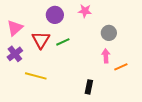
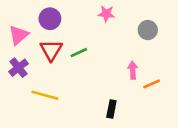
purple circle: (55, 15) -> (50, 19), moved
gray circle: (109, 33) -> (148, 30), moved

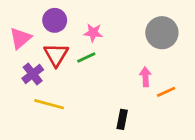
pink star: (106, 14) -> (93, 33), moved
gray circle: (148, 30) -> (162, 33), size x1.5
purple cross: (19, 68) -> (33, 74), moved

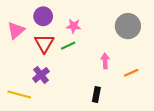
purple cross: (33, 74) -> (41, 75), moved
pink arrow: (145, 77) -> (105, 61), moved
yellow line: (49, 104) -> (19, 95), moved

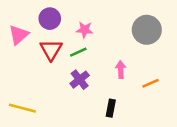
purple cross: (41, 75) -> (80, 80), moved

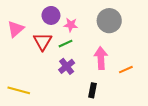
purple circle: (50, 19) -> (51, 15), moved
gray circle: (147, 30) -> (109, 21), moved
pink arrow: (121, 70) -> (101, 58), size x1.5

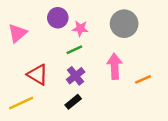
red triangle: (43, 41) -> (38, 75), moved, turned -30
yellow line: (19, 90) -> (21, 103), turned -40
black rectangle: (93, 90) -> (73, 102), moved, turned 40

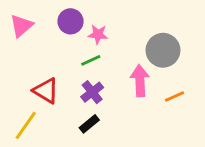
gray circle: (124, 24) -> (163, 50), moved
pink triangle: (18, 33) -> (21, 26), moved
yellow line: (21, 103) -> (26, 125), turned -30

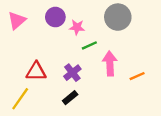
gray circle: (163, 50) -> (118, 17), moved
green line: (91, 60) -> (89, 45), moved
red triangle: (46, 91) -> (36, 72), turned -30

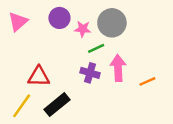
gray circle: (118, 17) -> (112, 23), moved
purple cross: (72, 73) -> (90, 73), moved, turned -36
black rectangle: (70, 98) -> (57, 105), moved, size x1.5

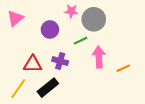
purple circle: (59, 18) -> (50, 29), moved
pink star: (83, 29) -> (71, 11), moved
purple cross: (90, 73) -> (60, 61), moved

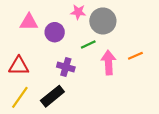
pink triangle: (15, 18) -> (29, 22), moved, turned 42
red triangle: (33, 64) -> (19, 66), moved
orange line: (123, 68) -> (135, 56), moved

